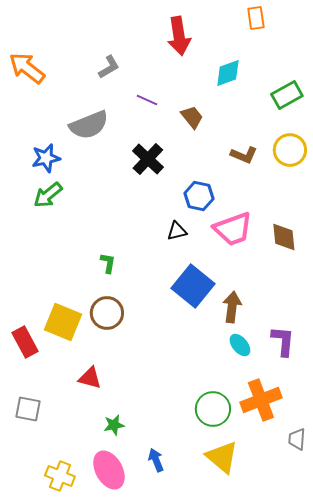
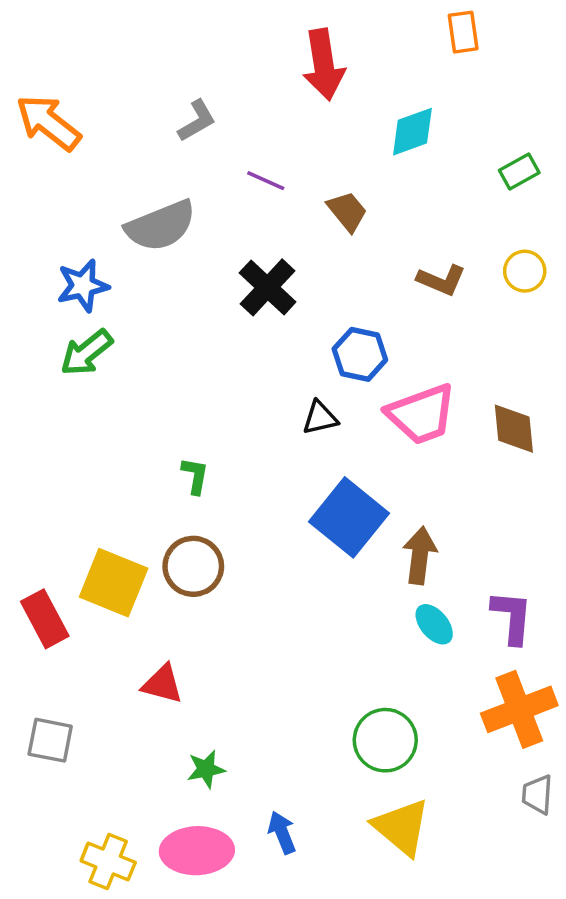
green rectangle: (287, 95) -> (519, 171), size x0.7
yellow circle: (290, 150) -> (525, 271), size x0.7
orange cross: (261, 400) -> (519, 709), moved
pink ellipse: (109, 470) -> (197, 851), turned -63

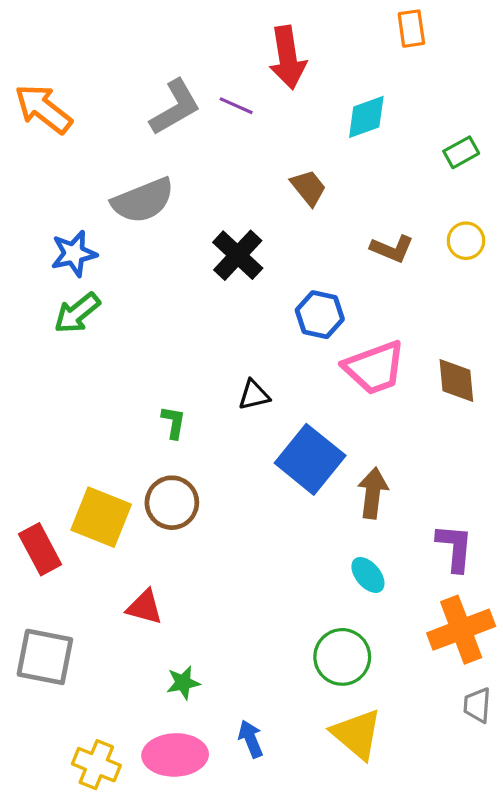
gray L-shape: (197, 121) -> (175, 107), size x1.5
purple line: (266, 181) -> (236, 106), moved
black triangle: (320, 418) -> (254, 395), moved
cyan ellipse: (434, 624) -> (368, 575), moved
gray square: (50, 740) -> (45, 657), size x1.4

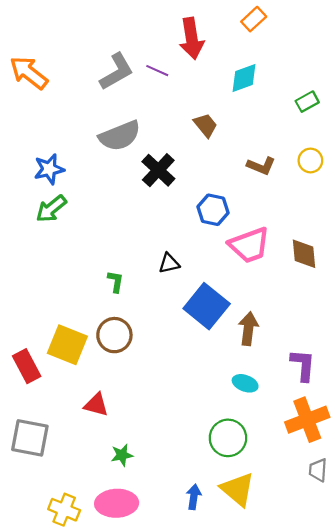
orange rectangle: (411, 29) -> (254, 19), moved, turned 55
gray semicircle: (143, 201) -> (120, 136), moved
cyan ellipse: (368, 575) -> (245, 383), turned -30
blue arrow: (251, 739) -> (194, 497), moved, turned 30

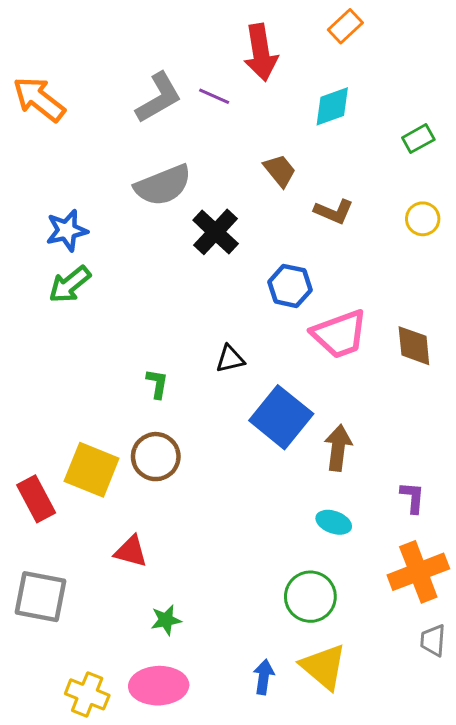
brown L-shape: (261, 166) -> (334, 212), moved
purple L-shape: (303, 365) -> (412, 497), size x0.7

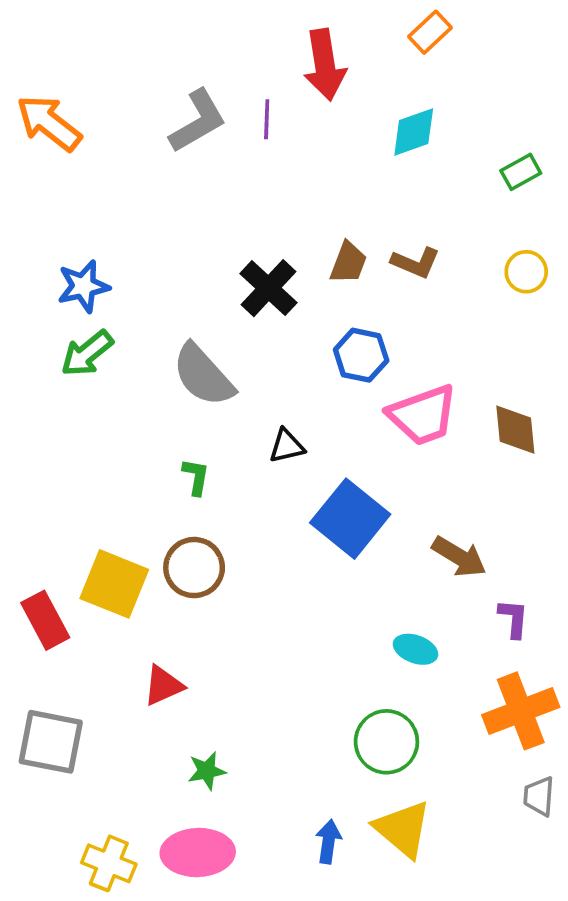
purple line: (214, 96) -> (267, 119), turned 68
brown trapezoid: (280, 171) -> (348, 263), moved, turned 60
gray semicircle: (163, 185) -> (203, 375), moved, turned 70
brown arrow: (338, 448) -> (459, 557), moved, turned 114
red triangle: (131, 551) -> (163, 686), turned -39

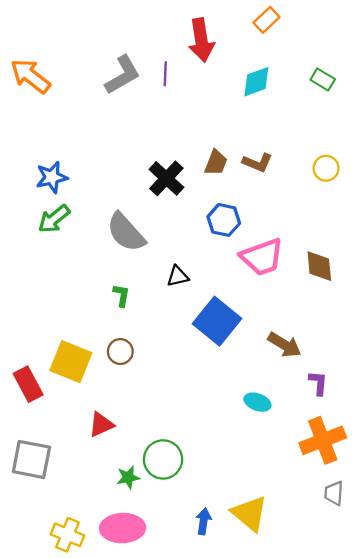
green rectangle: (521, 172) -> (323, 79), moved, turned 60
brown circle: (194, 568) -> (120, 352), size x0.7
green circle: (386, 742) -> (163, 459), moved

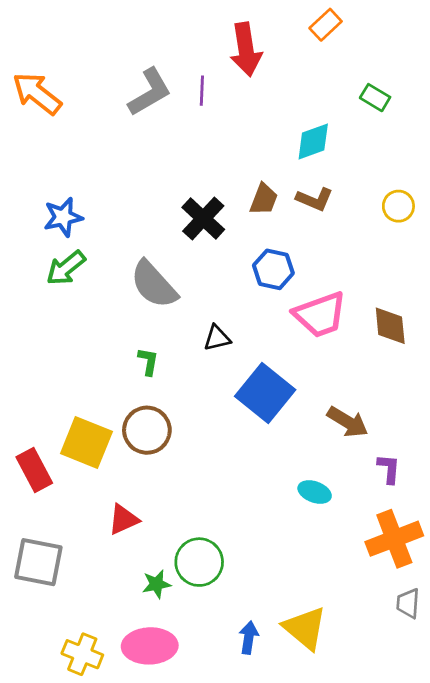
green rectangle: (323, 79) -> (375, 98), moved
cyan diamond: (256, 82) -> (313, 142), moved
brown circle: (120, 352) -> (147, 430), size x1.5

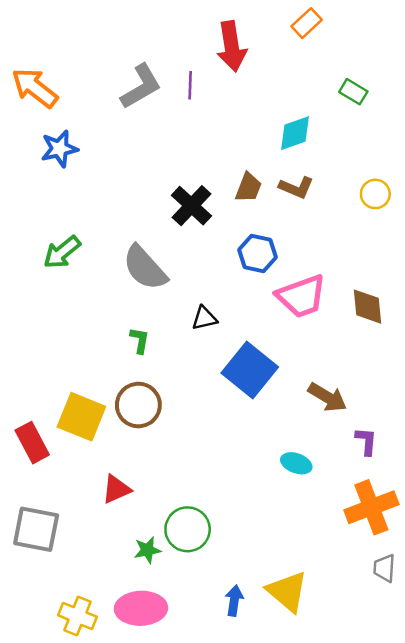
blue star: (63, 217) -> (59, 149), moved

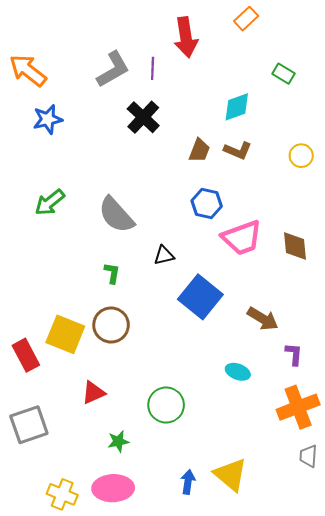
black cross: (191, 206) -> (143, 117), moved
gray square: (36, 529) -> (29, 425), turned -30
green circle: (188, 529) -> (166, 405), moved

